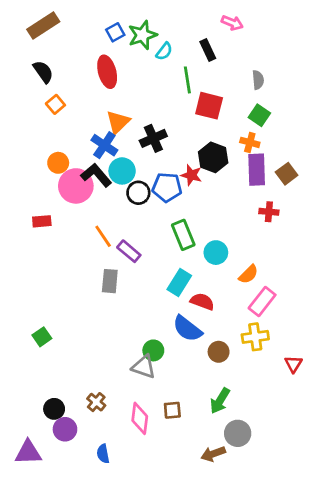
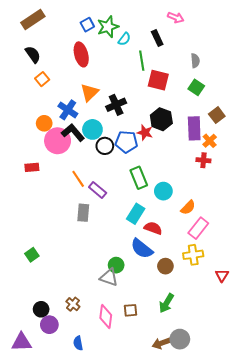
orange cross: (250, 142) -> (210, 141), moved, turned 32
blue cross: (104, 145) -> (68, 110), moved
brown square: (287, 174) -> (217, 115), moved
gray circle: (238, 433) -> (180, 339), moved

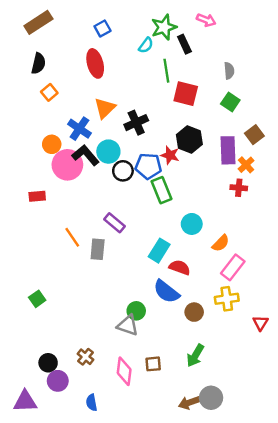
green star: (108, 27) -> (164, 27), moved
black semicircle: (33, 54) -> (38, 63), turned 48
green rectangle: (139, 178) -> (162, 190), moved
orange line: (78, 179) -> (72, 237), moved

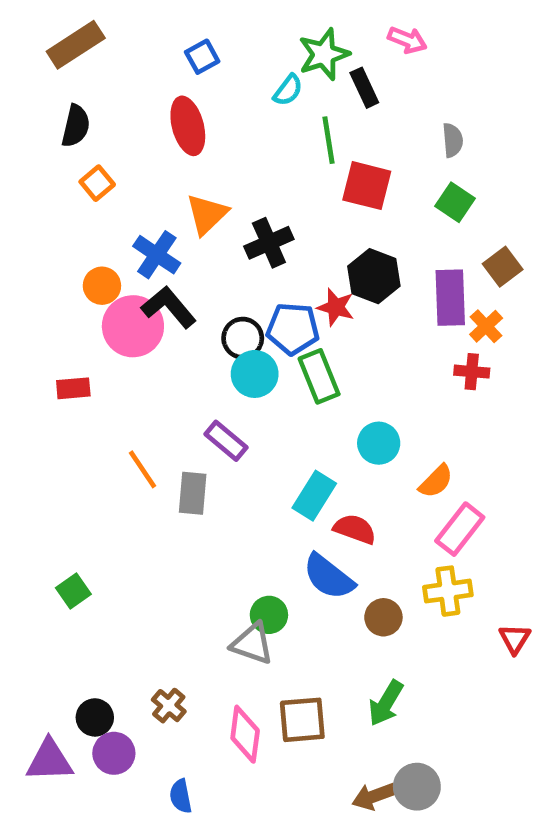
cyan circle: (108, 152) -> (255, 374), moved
brown square: (153, 364) -> (302, 720), size x1.5
purple triangle: (25, 401) -> (49, 760), moved

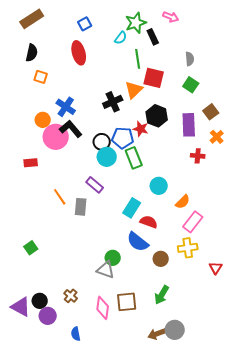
orange square: (97, 183) -> (41, 77), turned -32
orange triangle: (207, 214) -> (134, 90), moved
orange cross: (486, 326) -> (217, 137), moved
purple triangle: (49, 760) -> (21, 307), moved, turned 30

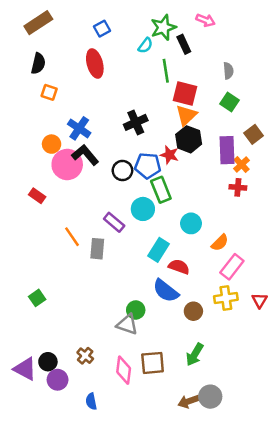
orange triangle: (134, 90) -> (186, 115), moved
orange cross: (217, 137) -> (242, 165), moved
cyan circle: (107, 157) -> (143, 209), moved
red rectangle: (31, 163) -> (37, 196), turned 40
red triangle: (216, 268) -> (260, 300), moved

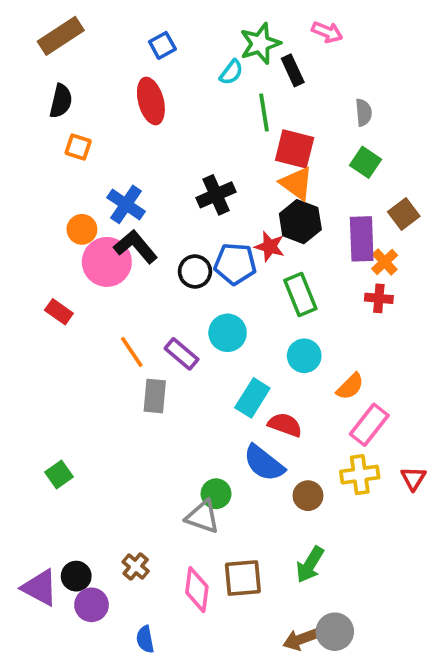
orange triangle: (186, 115) -> (296, 183), turned -40
green rectangle: (161, 190) -> (300, 294), moved
orange line: (72, 237) -> (132, 352), moved

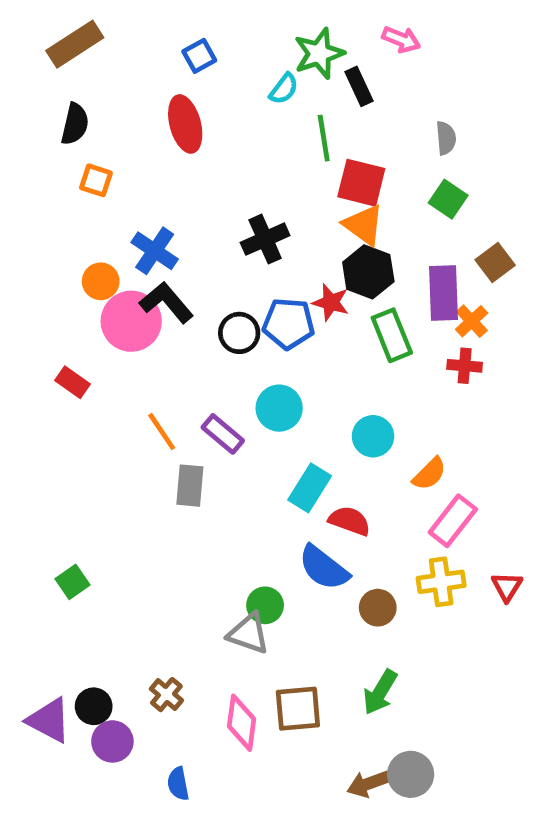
green rectangle: (300, 294) -> (392, 335), moved

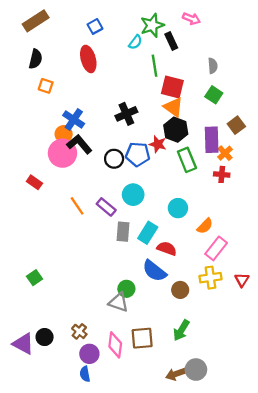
orange circle: (101, 281) -> (64, 134), moved
gray rectangle: (190, 486) -> (123, 232), moved
purple circle: (112, 741) -> (89, 354), moved

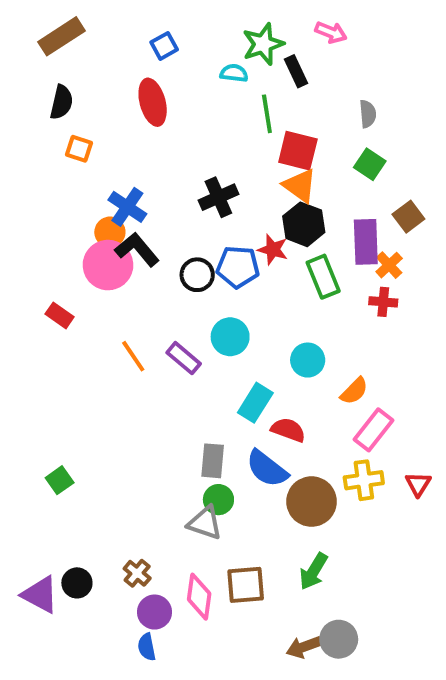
cyan semicircle: (135, 42) -> (234, 73), turned -120
gray rectangle: (123, 232) -> (213, 461), moved
brown circle: (180, 290) -> (312, 502), size x1.6

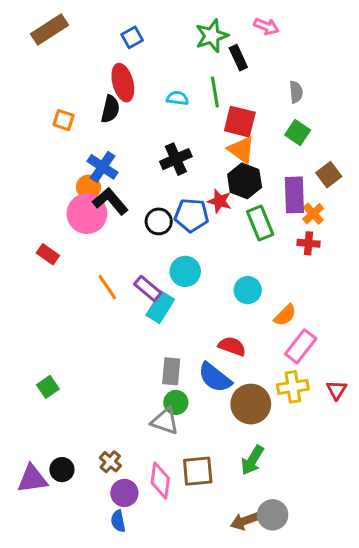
cyan semicircle: (234, 73) -> (177, 98), moved
black semicircle: (61, 102) -> (110, 109), moved
cyan rectangle: (255, 403) -> (160, 307), moved
purple triangle: (40, 595) -> (32, 479), turned -36

